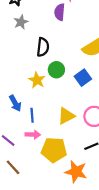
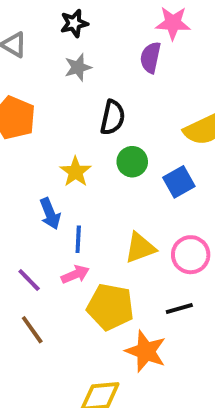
yellow star: (37, 80) -> (76, 172), moved
pink arrow: (33, 135) -> (75, 274), turned -32

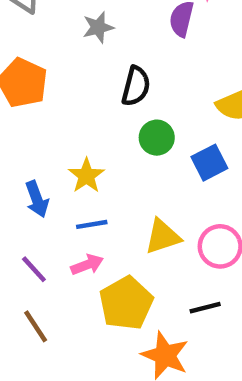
yellow star: (76, 172) -> (86, 176), moved
blue arrow: (50, 214) -> (37, 199), moved
blue line: (78, 239) -> (92, 224), turned 76
yellow pentagon: (110, 307) -> (126, 303), turned 30

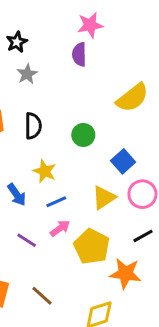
black semicircle: (136, 86) -> (33, 126), moved
blue square: (209, 163) -> (123, 161), moved
brown line: (36, 326) -> (42, 296), moved

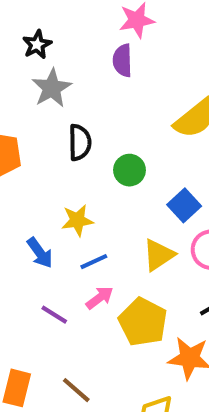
gray star: (27, 74) -> (52, 88), size x1.4
black semicircle: (33, 126) -> (80, 142), moved
yellow star: (45, 171) -> (77, 220), turned -30

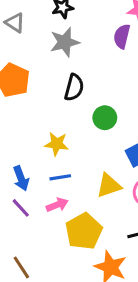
blue arrow: (40, 253) -> (21, 178), moved

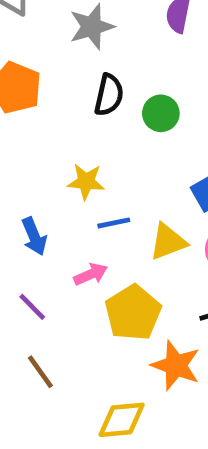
green circle: (105, 118) -> (161, 113), moved
blue line: (60, 177) -> (114, 223), moved
purple line: (21, 208) -> (32, 307), moved

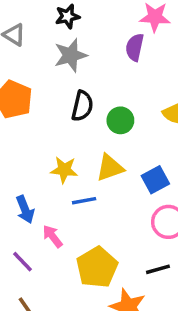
yellow triangle: (168, 242) -> (110, 168), moved
pink arrow: (91, 274) -> (53, 236), moved, turned -105

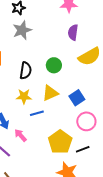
purple semicircle: (135, 47) -> (73, 32), moved
black semicircle: (82, 106) -> (26, 71), moved
yellow pentagon: (97, 267) -> (60, 142), moved

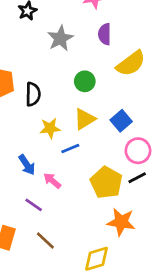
gray star: (22, 30) -> (60, 38), moved
black semicircle: (26, 71) -> (33, 94), moved
black line: (83, 149) -> (137, 178), moved

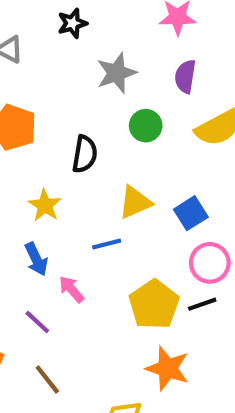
green circle: (85, 81) -> (146, 126), moved
black semicircle: (33, 94) -> (85, 154), moved
yellow star: (50, 128) -> (45, 205), moved, turned 30

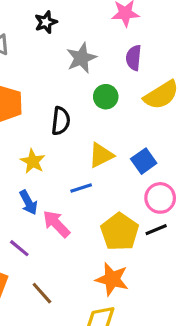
pink arrow: (71, 289) -> (56, 224), size x1.4
purple line: (37, 322) -> (19, 248), moved
orange star: (168, 368) -> (112, 279), moved

